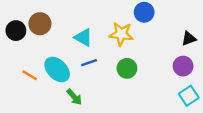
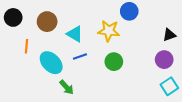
brown circle: (40, 24) -> (47, 22), moved
black circle: (16, 31) -> (13, 17), moved
orange line: (30, 75) -> (27, 46), moved, turned 64

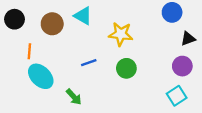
blue circle: (129, 11) -> (172, 12), moved
cyan triangle: (75, 34) -> (83, 16), moved
cyan ellipse: (51, 63) -> (41, 76), moved
cyan square: (169, 86) -> (177, 96), moved

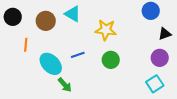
cyan ellipse: (41, 76) -> (51, 64), moved

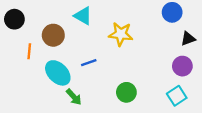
brown circle: (46, 21) -> (53, 35), moved
green circle: (111, 60) -> (126, 92), moved

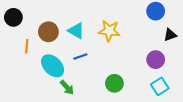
cyan triangle: (83, 16) -> (76, 31), moved
purple circle: (182, 66) -> (156, 60), moved

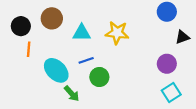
black circle: (13, 17) -> (21, 26), moved
cyan triangle: (76, 31) -> (82, 33), turned -30
brown circle: (48, 32) -> (52, 18), moved
green circle: (114, 83) -> (99, 77), moved

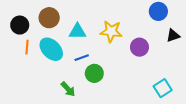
purple circle: (167, 64) -> (139, 47), moved
cyan ellipse: (56, 70) -> (51, 49), moved

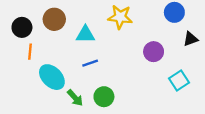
yellow star: (111, 31) -> (120, 17), moved
cyan ellipse: (51, 49) -> (52, 77), moved
green circle: (94, 73) -> (104, 97), moved
cyan square: (163, 88) -> (179, 81), moved

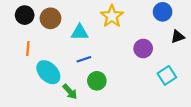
yellow star: (120, 17) -> (112, 16), turned 30
black circle: (22, 27) -> (25, 15), moved
green circle: (104, 97) -> (97, 81), moved

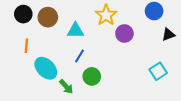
purple circle: (143, 48) -> (124, 33), moved
blue line: (84, 59) -> (79, 56), turned -40

